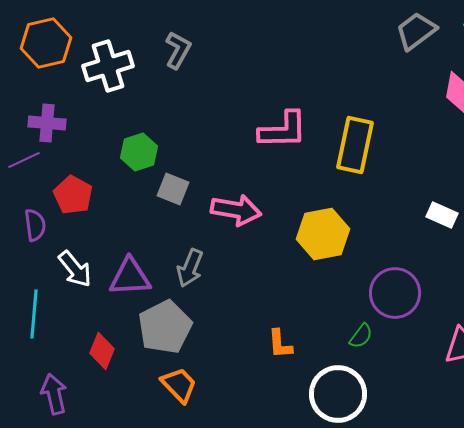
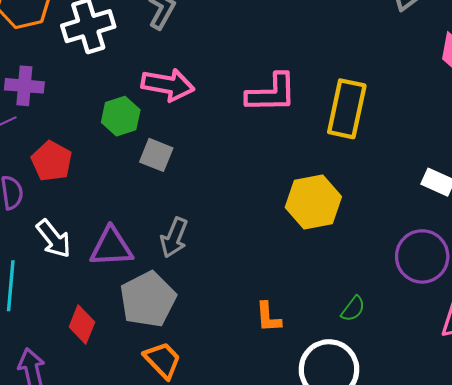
pink arrow: (236, 210) -> (168, 85), moved
purple circle: (395, 293) -> (422, 256), moved

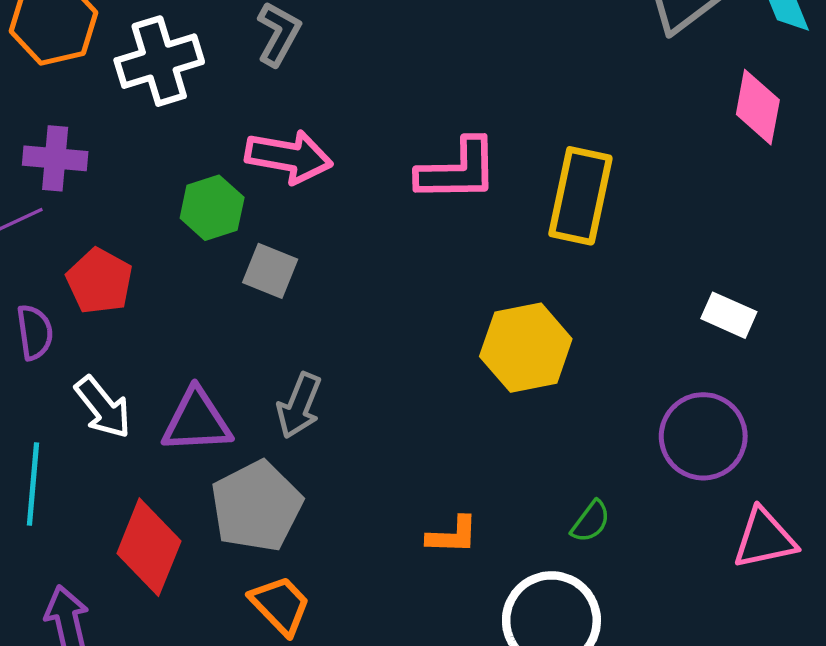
orange L-shape: (268, 317) -> (453, 535), turned -84
red diamond: (82, 324) -> (149, 547), size x1.5

